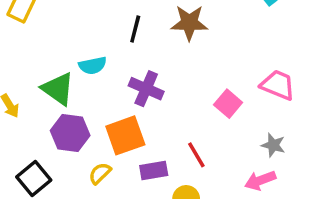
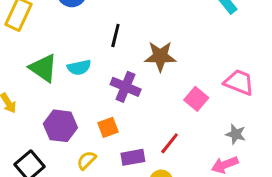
brown star: (189, 23) -> (160, 56), moved
green triangle: (58, 89) -> (43, 68), moved
orange square: (125, 135) -> (108, 127), size x0.6
red line: (196, 155) -> (170, 143), turned 70

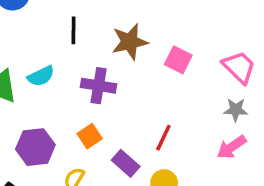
pink trapezoid: (239, 82) -> (239, 67), moved, turned 36
pink square: (196, 99) -> (178, 60), moved
purple rectangle: (133, 157) -> (126, 163), turned 65

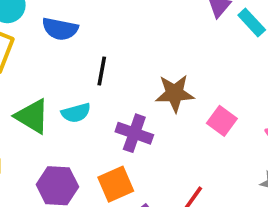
black line: (73, 30) -> (102, 71), moved
orange square: (90, 136) -> (116, 184), size x1.4

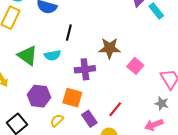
purple cross: (134, 133) -> (85, 69), turned -30
orange square: (116, 184) -> (72, 98), turned 36

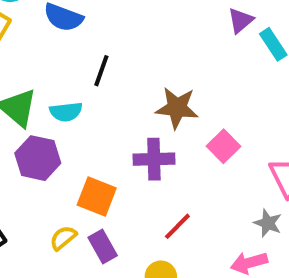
purple cross: (85, 69) -> (154, 159), moved
purple hexagon: (39, 96) -> (38, 158), moved
purple rectangle: (89, 119) -> (103, 246), moved

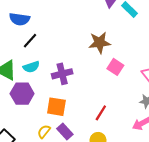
black line: (101, 71) -> (30, 41), moved, turned 35
brown star: (177, 108) -> (100, 43), moved
purple cross: (154, 159) -> (62, 74), moved

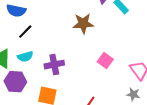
brown star: (100, 43) -> (83, 23), moved

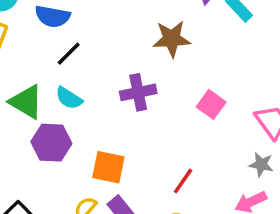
cyan semicircle: (25, 57) -> (69, 98), turned 49
purple cross: (54, 65) -> (138, 92), moved

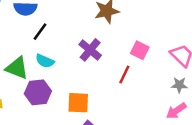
purple cross: (138, 92) -> (90, 50), turned -30
red line: (183, 181) -> (124, 75), moved

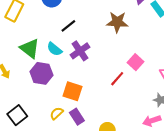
black line: (40, 32) -> (68, 26), moved
purple cross: (90, 50) -> (80, 51), moved

